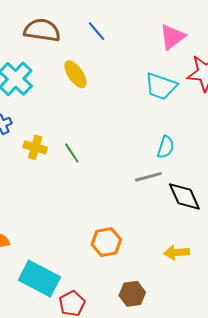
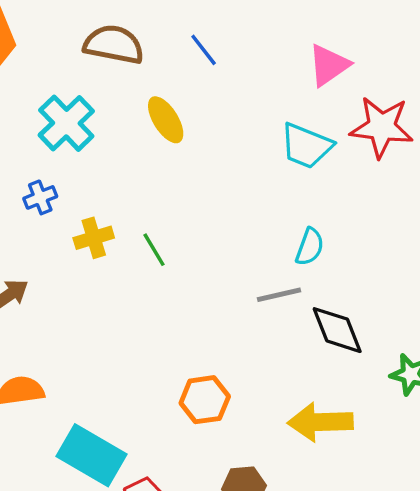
yellow cross: (35, 147) -> (94, 238), turned -35
yellow arrow: (177, 252) -> (320, 422), size x1.5

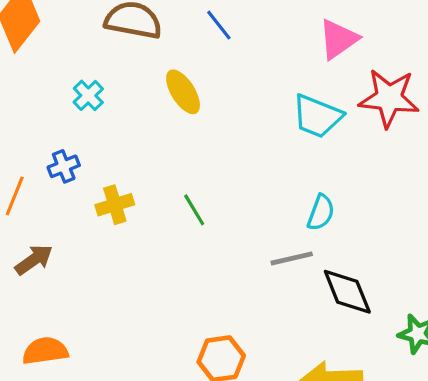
cyan cross: (66, 123) -> (88, 95), size x0.6
green line: (154, 250) -> (194, 210), moved

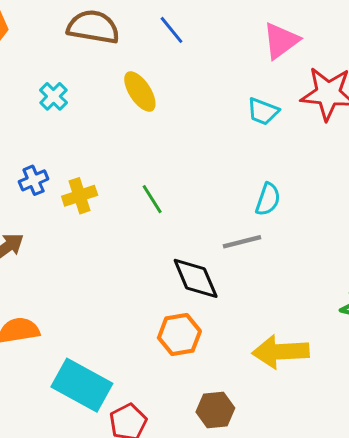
cyan trapezoid: (317, 116) -> (263, 111), size x0.7
blue cross: (64, 166) -> (34, 180), moved
black diamond: (347, 292) -> (196, 278), moved

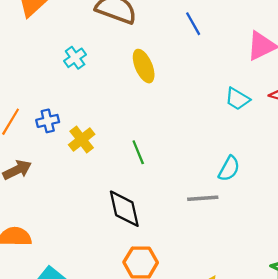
blue line: (172, 30) -> (193, 24), moved
yellow cross: (80, 196) -> (82, 139), turned -30
black diamond: (196, 278) -> (124, 209), moved

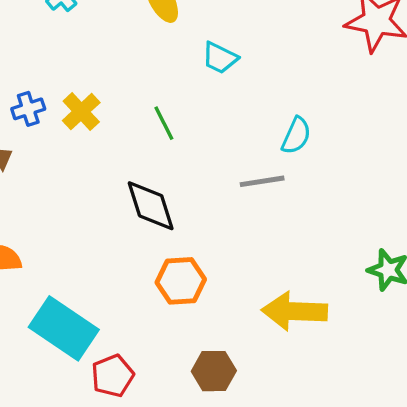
cyan trapezoid: (237, 99) -> (220, 58), moved
blue cross: (48, 121) -> (28, 109), moved

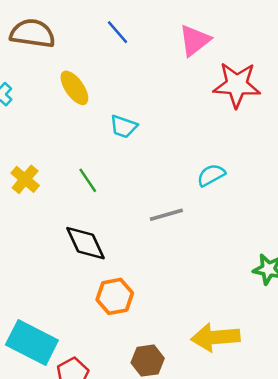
cyan semicircle: (296, 136) -> (211, 175), moved, turned -136
yellow arrow: (295, 311) -> (215, 337), moved

